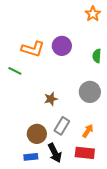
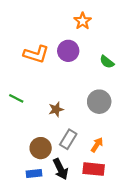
orange star: (93, 14) -> (83, 21), moved
green semicircle: (97, 56) -> (107, 62), turned -56
green line: (15, 71) -> (16, 98), moved

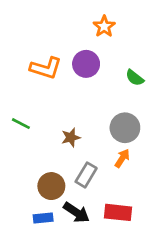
orange arrow: (97, 145) -> (122, 158), moved
black arrow: (60, 169) -> (76, 212), turned -30

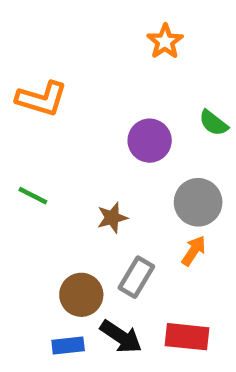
purple circle: (86, 64) -> (150, 141), moved
orange L-shape: (46, 68) -> (42, 99), moved

